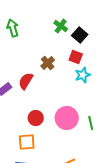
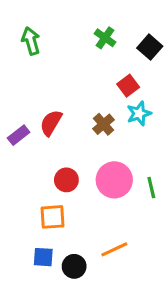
black square: (80, 35) -> (150, 47), moved
red square: (76, 57) -> (128, 86), turned 32
brown cross: (48, 63) -> (103, 124), moved

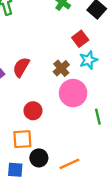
pink circle: (114, 180) -> (73, 93), moved
black circle: (74, 266) -> (39, 158), moved

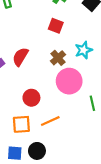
red square: (80, 39) -> (56, 26), moved, turned -32
black circle: (39, 158) -> (37, 151), moved
orange line: (70, 164) -> (50, 121), moved

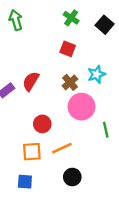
black circle: (37, 151) -> (72, 177), moved

